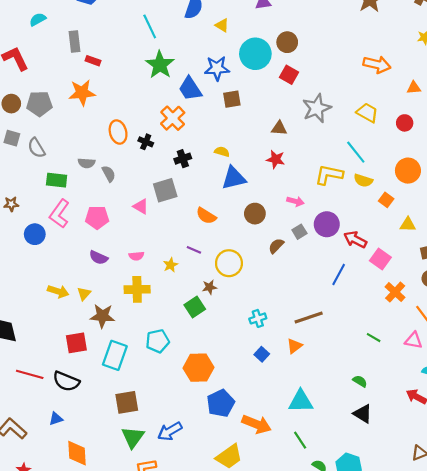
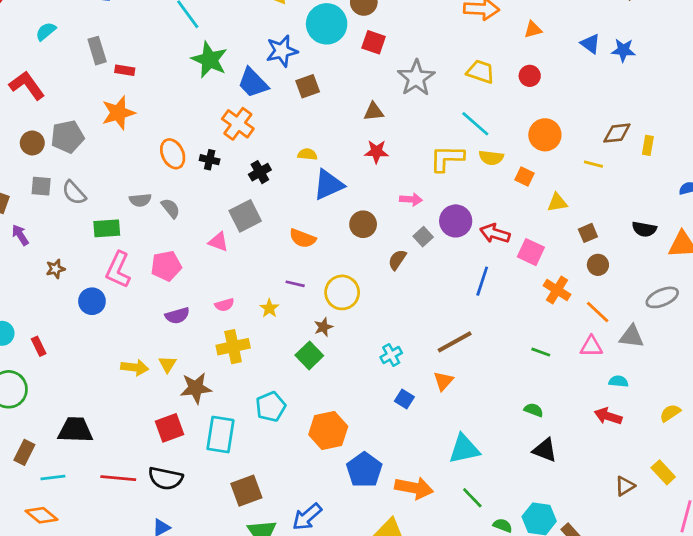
purple semicircle: (99, 258) -> (177, 316), turned -30

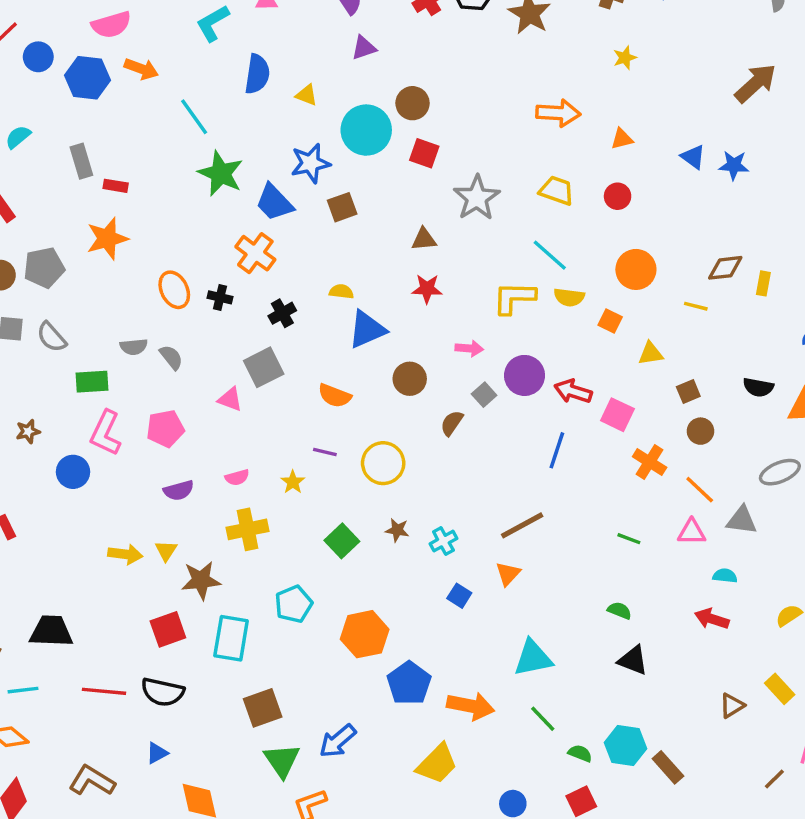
brown star: (323, 327) -> (397, 530), moved, turned 30

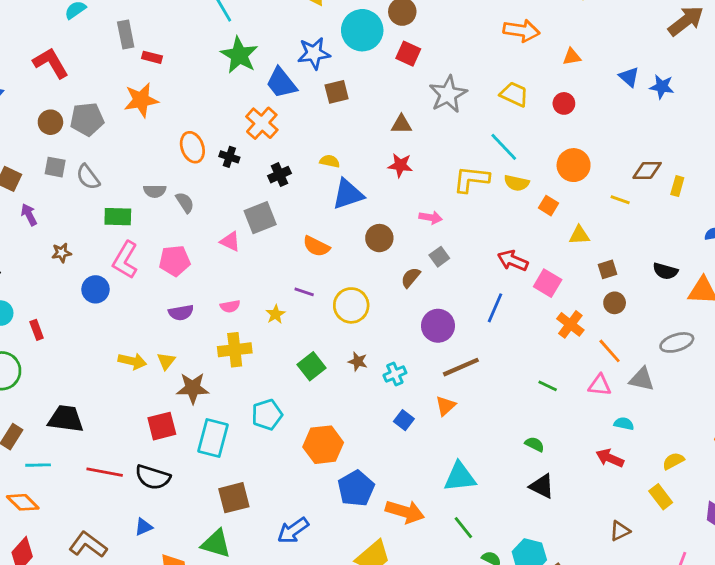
purple circle: (525, 375) -> (438, 326), moved
yellow rectangle: (780, 689) -> (661, 497), moved
green triangle: (282, 760) -> (216, 544), moved, turned -44

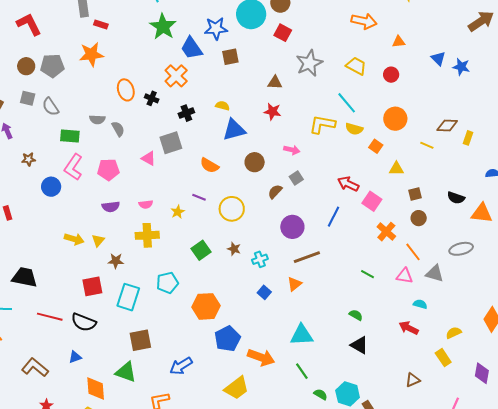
brown star: (193, 388) -> (116, 261), size x0.7

